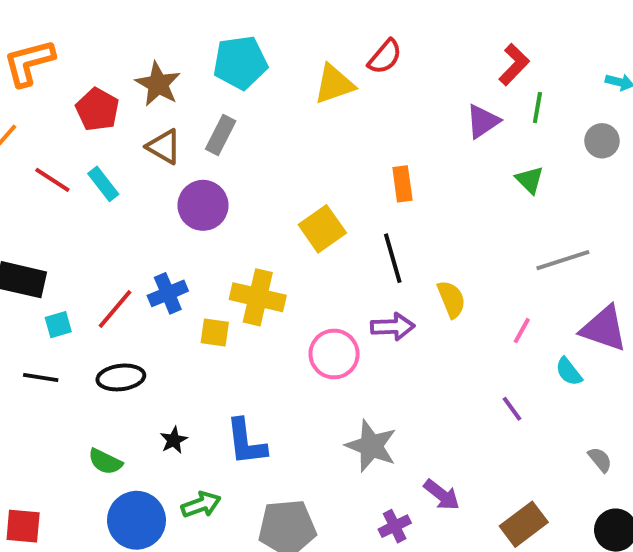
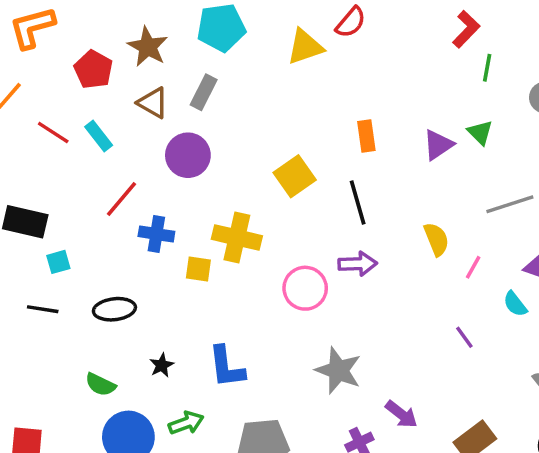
purple triangle: (483, 121) -> (438, 145), moved
blue cross: (168, 293) -> (156, 234), turned 32
yellow semicircle: (451, 299) -> (436, 239), moved
red line: (115, 309) -> (121, 199), moved

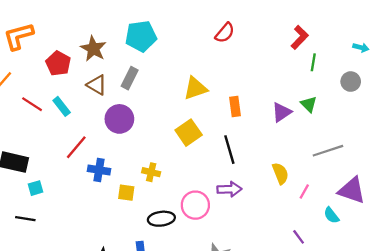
yellow triangle: (305, 47) -> (195, 88), moved
yellow cross: (237, 237) -> (151, 172), size x0.6
black ellipse: (114, 309) -> (161, 219), moved

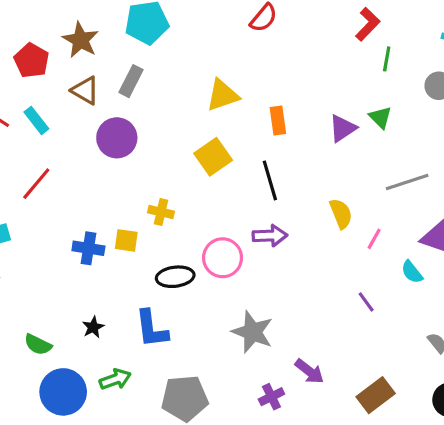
red line: (76, 147) -> (36, 184), moved
blue cross: (99, 170) -> (88, 248), moved

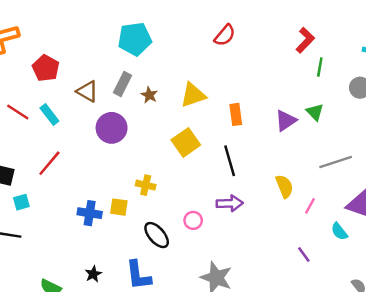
brown star: (81, 40) -> (149, 95), moved, size x0.6
pink circle: (223, 258) -> (193, 220), size x0.6
black ellipse: (175, 277) -> (157, 235), turned 56

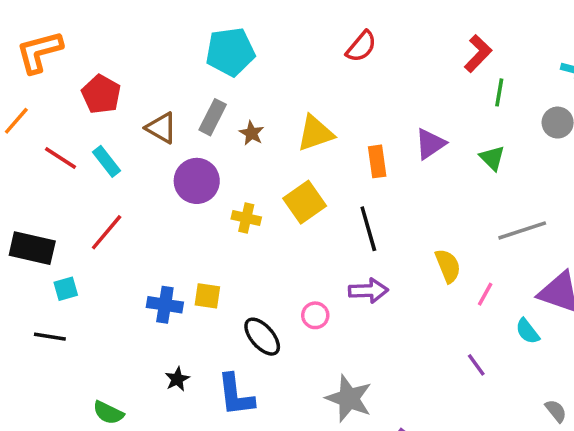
purple triangle: (286, 121) -> (430, 144), moved
yellow cross: (146, 185) -> (246, 218), moved
black star: (93, 274) -> (177, 379), moved

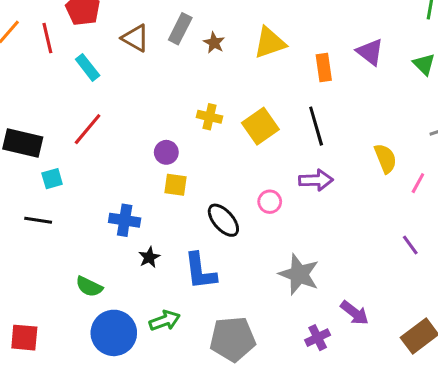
purple triangle: (430, 144) -> (370, 52), turned -48
red line: (61, 158) -> (47, 38), moved, turned 44
purple circle: (197, 181) -> (166, 152), moved, size x0.6
yellow square: (305, 202) -> (260, 126), moved
blue cross: (165, 305) -> (125, 220), moved

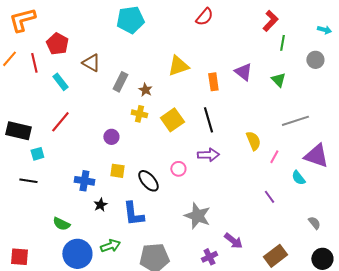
gray rectangle: (180, 29) -> (120, 82), moved
brown star: (214, 43) -> (145, 90), moved
yellow square: (176, 185) -> (117, 171), moved

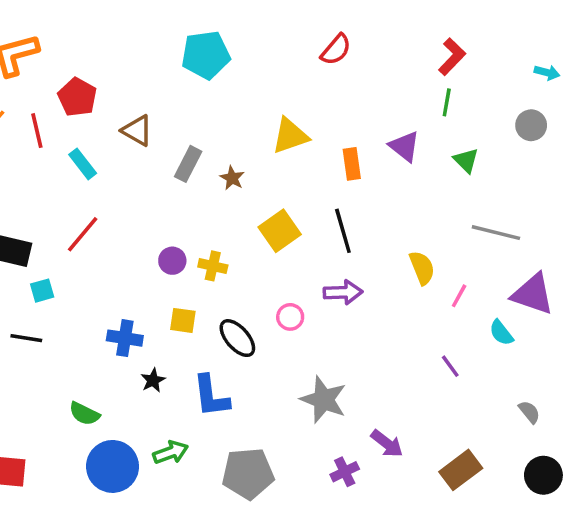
green line: (282, 43) -> (447, 102), moved
yellow cross: (139, 114) -> (213, 266), moved
gray line: (295, 121) -> (496, 233), turned 32

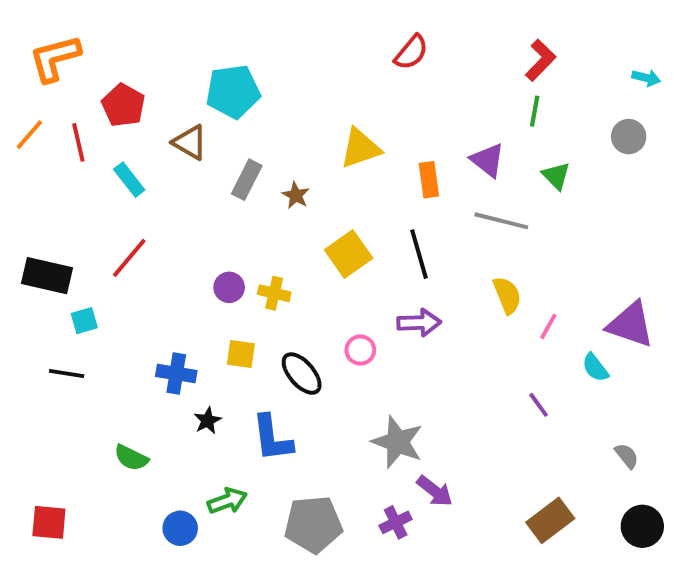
cyan pentagon: (206, 55) -> (233, 92), moved
gray line: (496, 233) -> (501, 221), moved
purple arrow: (387, 444) -> (435, 491), moved
blue circle: (113, 466) -> (180, 528), moved, size x0.6
purple cross: (345, 472) -> (396, 522), moved

